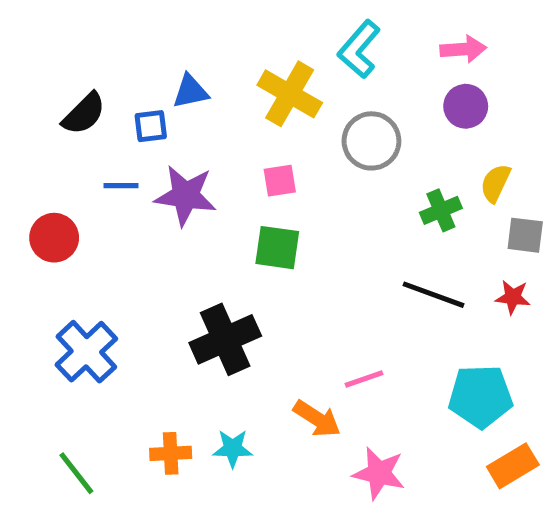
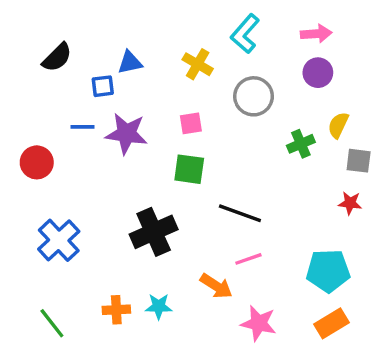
yellow cross: (290, 94) -> (198, 64), size x0.7
black semicircle: (84, 114) -> (57, 57), moved
black line: (433, 295) -> (240, 213), moved
orange rectangle: (513, 466) -> (331, 323), moved

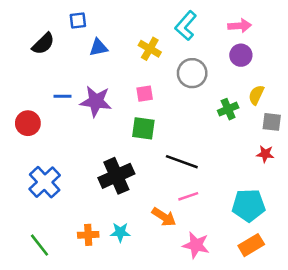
blue square: (103, 86) -> (78, 21), moved

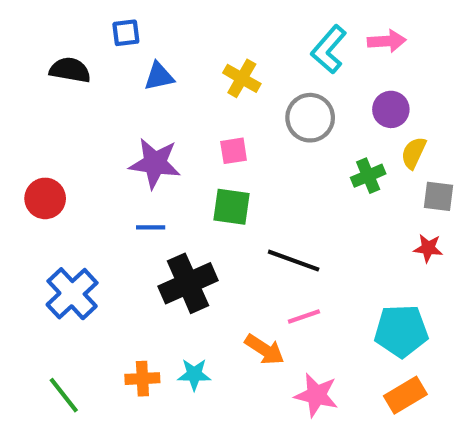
cyan L-shape: (186, 26) -> (329, 49), moved
black semicircle: (43, 44) -> (70, 70), turned -125
purple circle: (241, 55) -> (391, 109), moved
blue line: (63, 96) -> (151, 227), moved

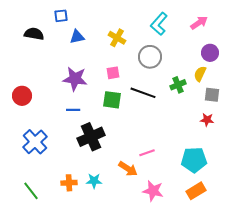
pink arrow: (387, 41) -> (199, 23), moved, turned -30
purple circle: (391, 109) -> (210, 53), moved
black line: (294, 261) -> (143, 93), moved

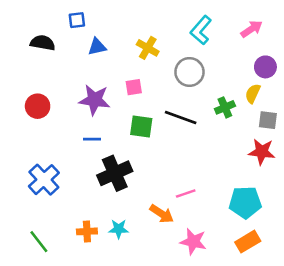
pink square: (113, 73) -> (134, 87), moved
red circle: (22, 96) -> (38, 106), moved
red star: (207, 120) -> (262, 152), size x1.5

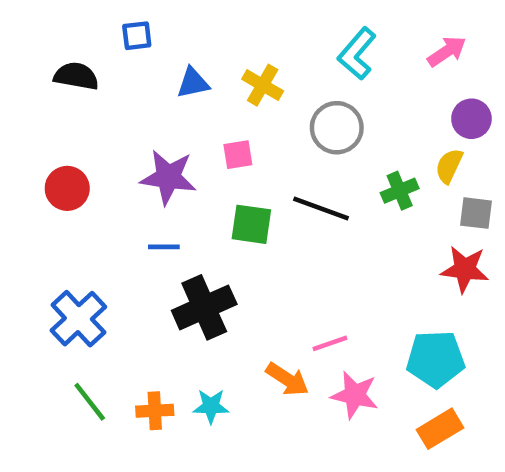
blue triangle: (97, 47) -> (193, 83), moved
green line: (39, 242) -> (90, 402), moved
pink star: (193, 242) -> (355, 395), moved

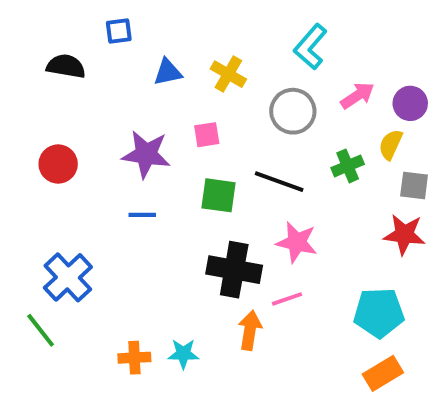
pink arrow: (447, 51) -> (357, 96), moved
black cross: (204, 307) -> (234, 270), moved, turned 34
orange arrow: (287, 379) -> (250, 330), turned -114
pink star: (355, 395) -> (297, 242), moved
green line: (90, 402) -> (41, 330), moved

